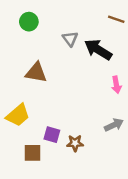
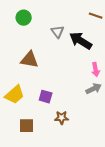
gray arrow: (114, 125) -> (94, 89), moved
purple square: (52, 135) -> (46, 97), moved

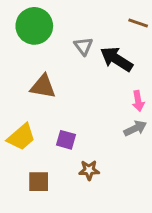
green circle: (24, 18) -> (34, 26), size x1.6

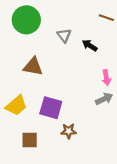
black arrow: (116, 59) -> (90, 45), size x0.6
purple square: (66, 140) -> (51, 108), size x1.5

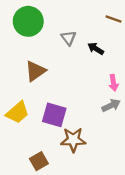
brown triangle: (33, 67) -> (35, 71), turned -45
brown star: (69, 131) -> (73, 140), size x1.5
brown square: (30, 140) -> (39, 161), moved, turned -30

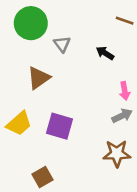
gray triangle: (69, 38) -> (62, 44), moved
brown star: (73, 140) -> (117, 154), moved

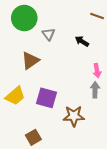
gray arrow: (122, 116) -> (95, 90), turned -63
brown star: (117, 154) -> (74, 116), moved

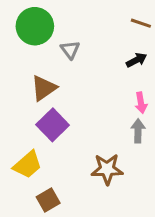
black arrow: (82, 41) -> (137, 60), moved, turned 120
yellow trapezoid: (15, 96) -> (28, 165), moved
purple square: (46, 98) -> (53, 125), moved, turned 30

